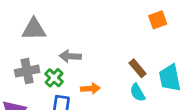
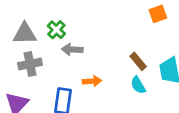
gray triangle: (34, 29) -> (25, 34), moved
green cross: (54, 78) -> (56, 30), moved

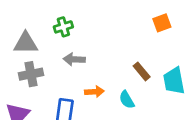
green cross: (56, 30) -> (63, 27), moved, turned 30
cyan semicircle: (138, 85) -> (127, 100), moved

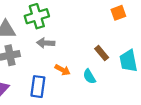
green cross: (63, 27) -> (37, 16), size x1.5
orange arrow: (94, 92) -> (63, 70), turned 32

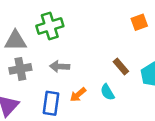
gray arrow: (46, 43) -> (60, 66), moved
orange arrow: (63, 70) -> (78, 95), moved, turned 112

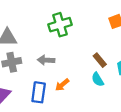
green cross: (50, 26) -> (60, 25), moved
cyan semicircle: (107, 92) -> (98, 79), moved

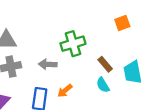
green cross: (60, 25) -> (73, 44), moved

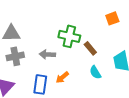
green cross: (73, 44) -> (69, 36), turned 30
brown rectangle: (105, 64) -> (90, 48), moved

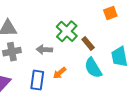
green cross: (69, 36) -> (67, 31), turned 30
cyan semicircle: (95, 72) -> (93, 68), size x1.5

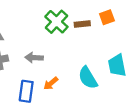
green cross: (67, 31) -> (56, 22), moved
brown rectangle: (88, 43) -> (82, 24), moved, turned -56

